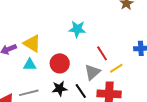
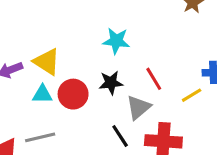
red circle: (60, 63) -> (73, 94), moved
yellow line: (116, 68) -> (192, 95), moved
black star: (60, 89) -> (111, 83), moved

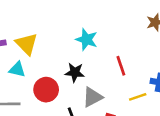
red line: (154, 79) -> (121, 66), moved
red circle: (73, 94) -> (46, 90), moved

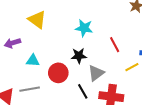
yellow triangle: (27, 44) -> (37, 20), moved

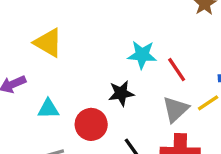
cyan star: (84, 28) -> (142, 55), moved
gray triangle: (96, 73) -> (176, 109), moved

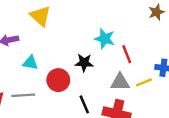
gray triangle: (176, 109) -> (120, 82), turned 30

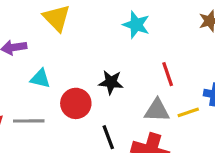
cyan star: (105, 39) -> (136, 25), moved

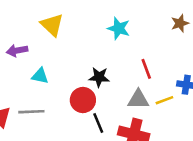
red circle: (76, 103) -> (83, 100), moved

